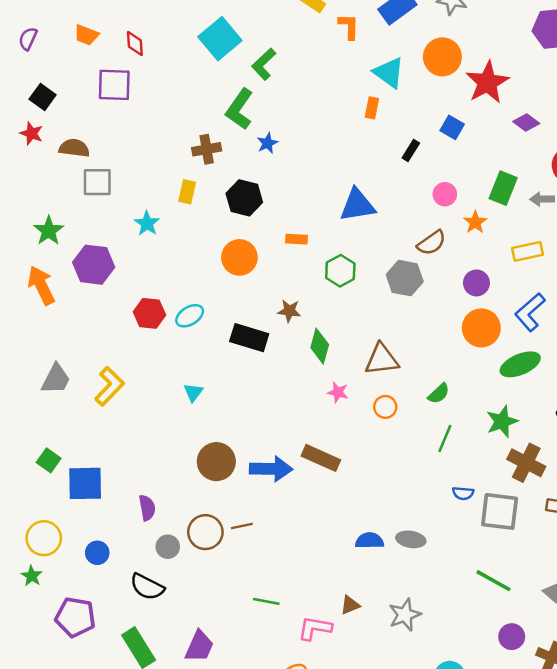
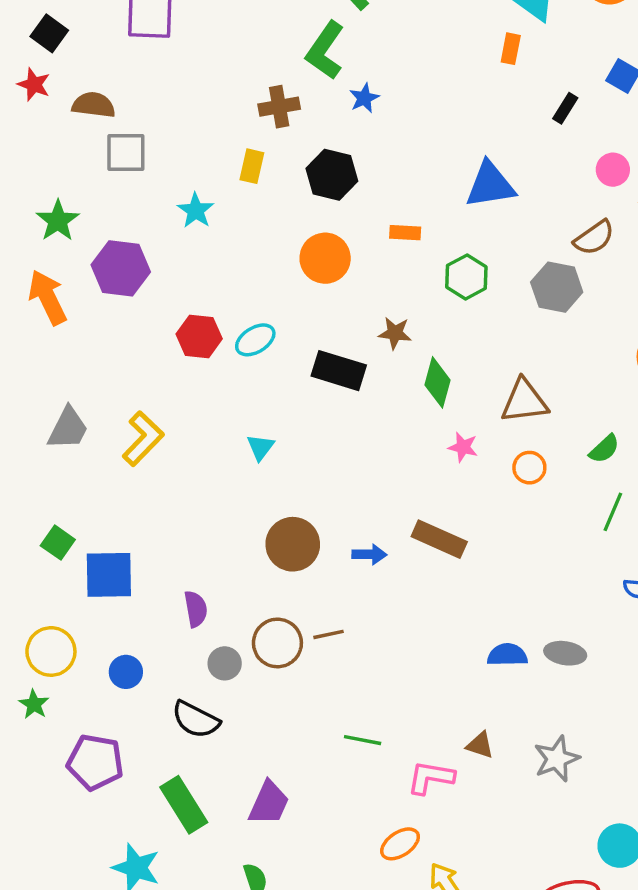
blue arrow: (271, 469) -> (369, 554), size x0.6
brown triangle: (350, 605) -> (480, 745), turned 40

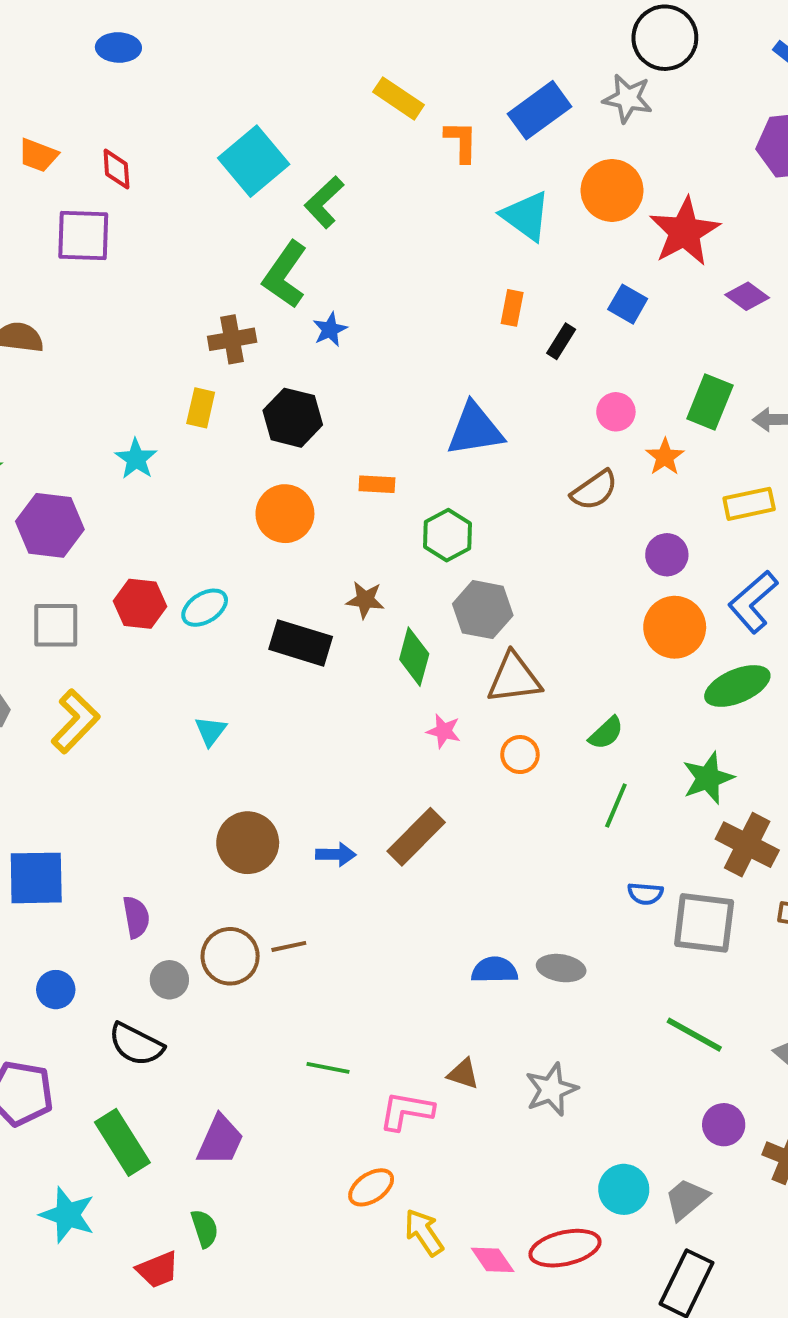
orange rectangle: (511, 49) -> (512, 308), moved
gray square: (126, 153) -> (56, 625), moved
gray hexagon: (557, 287) -> (483, 610), moved
brown rectangle: (439, 539) -> (416, 837), turned -69

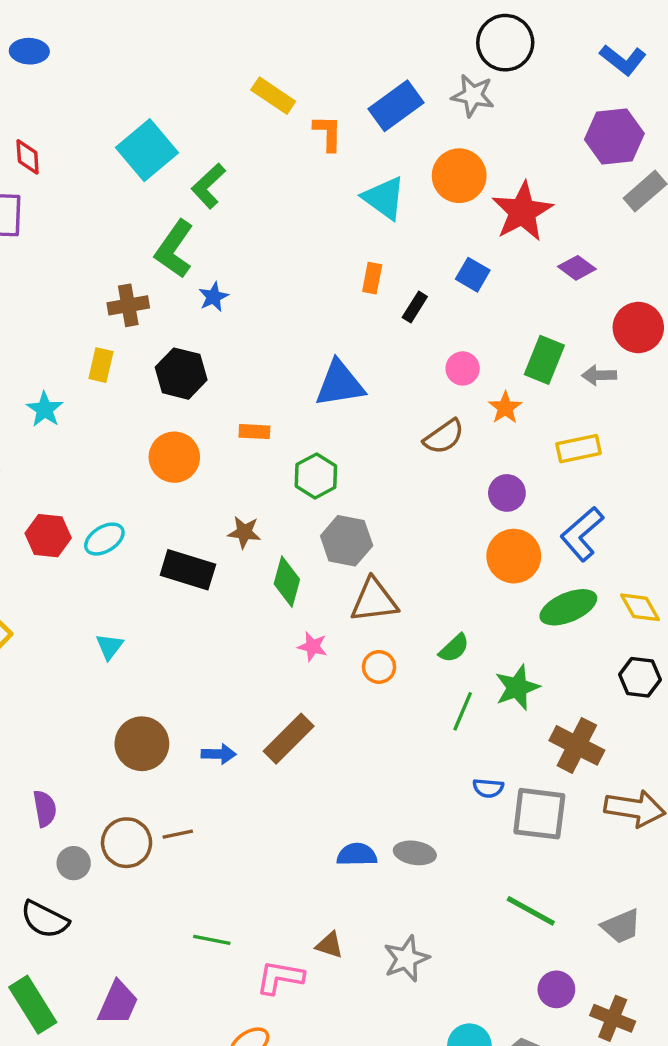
green star: (708, 778) -> (517, 687), moved

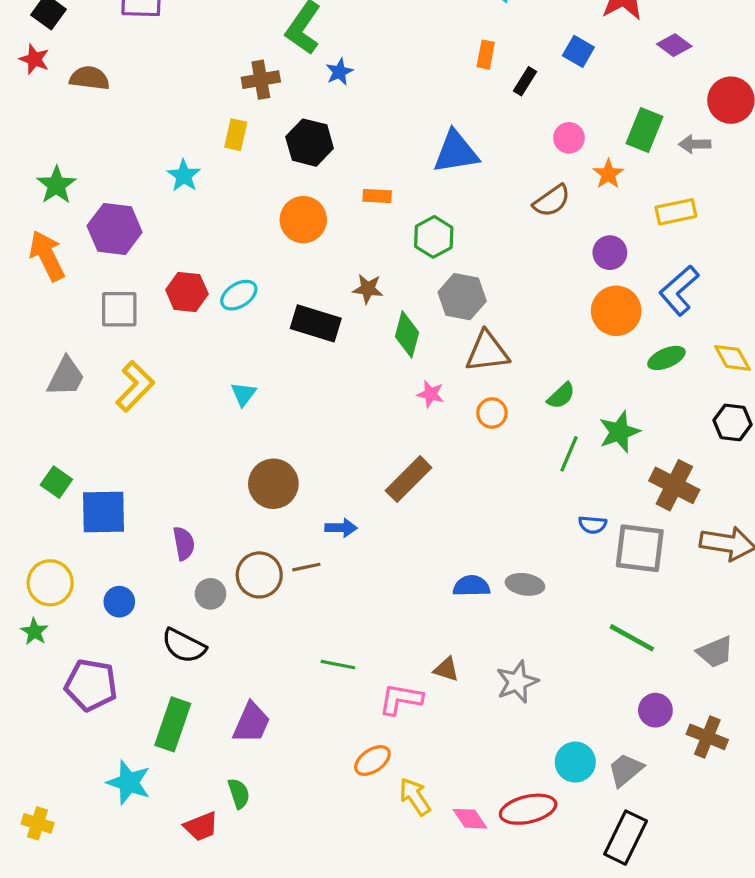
green ellipse: (568, 607) -> (666, 358), size x0.7
blue arrow: (219, 754) -> (341, 528), moved
green rectangle: (33, 1005) -> (173, 724), turned 51

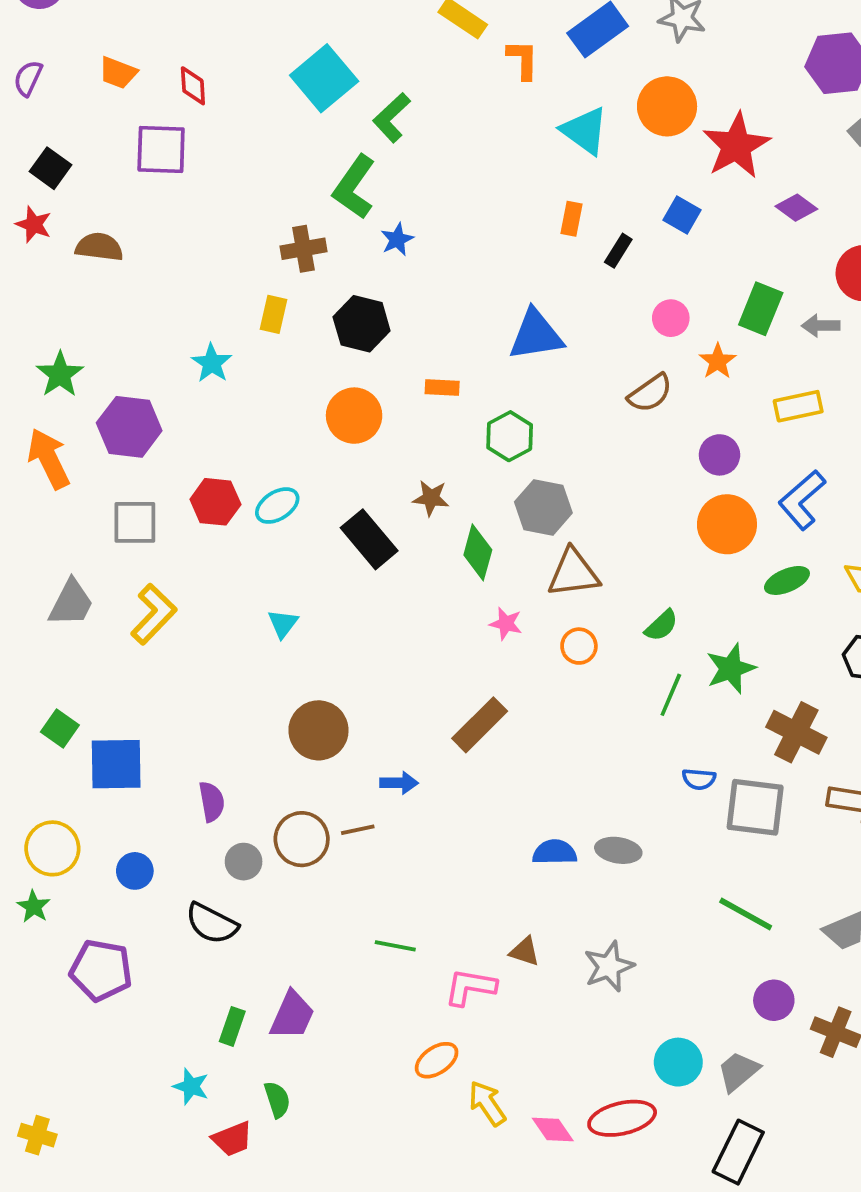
black rectangle: (316, 323) -> (369, 539), turned 33
green rectangle: (173, 724) -> (232, 1026), moved, size x0.6
cyan star: (129, 783) -> (191, 1086), moved, size x0.7

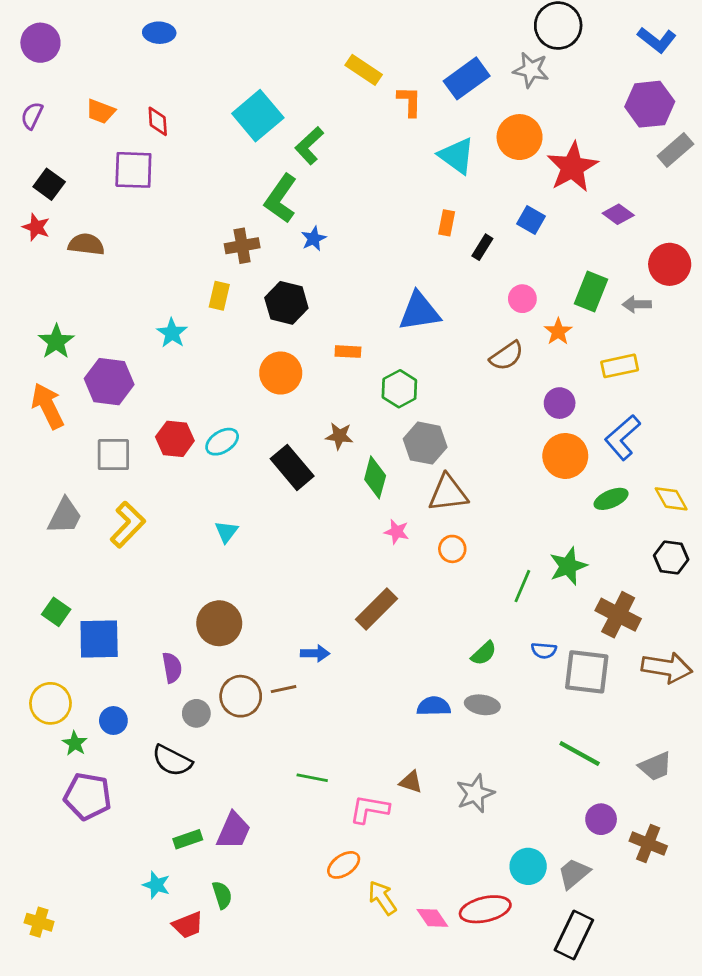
green semicircle: (661, 625) -> (484, 653), moved
brown circle: (318, 730) -> (219, 623), moved
green star: (34, 907) -> (75, 743), moved
green rectangle: (232, 1026) -> (188, 839), turned 52

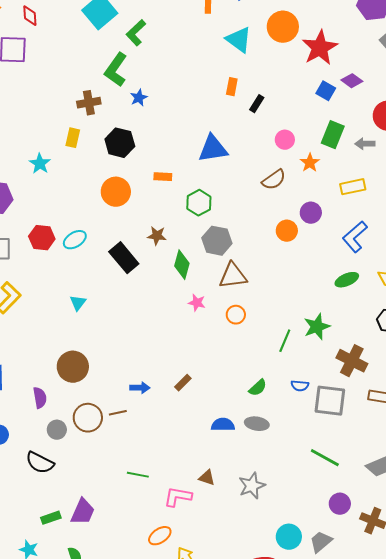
blue square: (531, 220) -> (326, 91), moved
orange circle: (565, 456) -> (287, 231), moved, size x0.7
brown rectangle: (377, 609) -> (183, 383), moved, size x0.6

